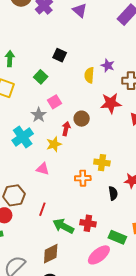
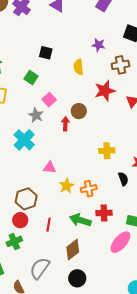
purple star: (108, 65) -> (98, 45), moved
yellow star: (54, 144) -> (67, 186), moved
orange cross: (83, 178) -> (89, 189), moved
red line: (42, 209) -> (48, 225), moved

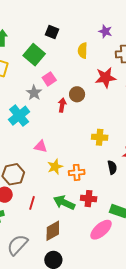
green square: (31, 77) -> (34, 55), size x1.5

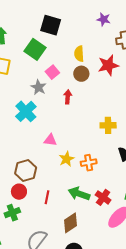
black square: (52, 32) -> (51, 25), size x1.5
yellow semicircle: (83, 51) -> (79, 54), moved
brown circle: (77, 94) -> (81, 74), moved
red cross: (89, 199) -> (103, 197), moved, turned 35

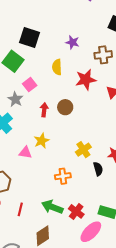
purple star: (104, 19) -> (72, 42), moved
brown circle: (81, 74) -> (65, 107), moved
yellow cross: (108, 125) -> (83, 150), moved, turned -35
yellow star: (67, 159) -> (42, 141), moved

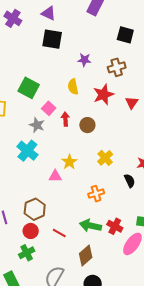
black square: (30, 38) -> (52, 39), moved
red arrow: (44, 110) -> (65, 119), moved
yellow cross: (83, 150) -> (105, 158), moved
red line: (20, 209) -> (59, 233), turned -64

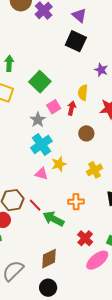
red arrow: (65, 119) -> (72, 108), moved
cyan cross: (27, 151) -> (41, 144), moved
green arrow: (90, 226) -> (53, 219), moved
red line: (59, 233) -> (35, 205), moved

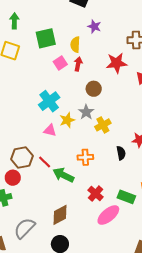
purple star: (101, 70) -> (94, 26), moved
green square: (40, 82) -> (46, 38), turned 35
yellow semicircle: (83, 93) -> (75, 45), moved
gray star: (38, 120) -> (86, 112), moved

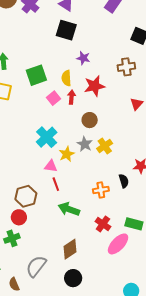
red star: (117, 63) -> (94, 86), moved
yellow cross: (103, 125) -> (105, 146), moved
orange cross: (85, 157) -> (101, 190), moved
red line: (45, 162) -> (56, 184), moved, turned 32

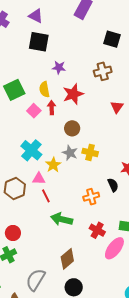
yellow cross: (105, 146) -> (90, 152), turned -35
brown hexagon: (26, 196) -> (15, 188), moved

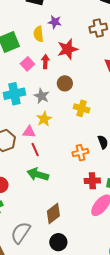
yellow semicircle: (44, 89) -> (39, 34), moved
cyan cross: (31, 150) -> (14, 94), moved, turned 35
gray star: (70, 153) -> (42, 96), moved
green arrow: (62, 219) -> (38, 174), moved
red cross: (97, 230) -> (92, 181), moved, turned -35

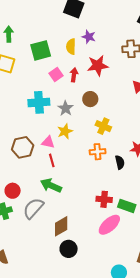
orange cross: (80, 153) -> (98, 152), moved
gray semicircle: (21, 233) -> (33, 208), moved
black circle: (58, 242) -> (69, 249), moved

